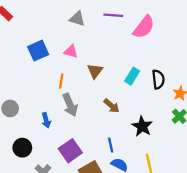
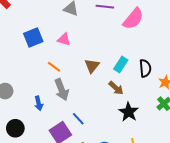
brown triangle: (95, 71) -> (92, 66), moved
orange line: (61, 81) -> (54, 67), turned -64
brown arrow: (112, 106) -> (116, 88), moved
blue line: (111, 145) -> (78, 119), moved, turned -32

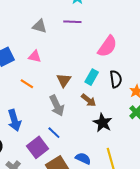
pink semicircle: (133, 19) -> (107, 46), moved
gray arrow: (62, 90) -> (57, 106), moved
blue arrow: (39, 103) -> (14, 120), size x1.5

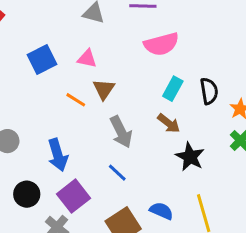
pink semicircle: (107, 46) -> (161, 44), moved, turned 40
brown triangle: (64, 80) -> (104, 89), moved
purple square: (38, 147) -> (73, 196), moved

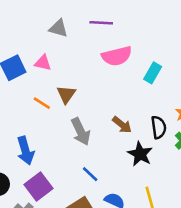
pink triangle: (87, 59) -> (43, 63), moved
cyan rectangle: (173, 89) -> (153, 73), moved
black semicircle: (209, 91) -> (159, 127), moved
blue line: (117, 173) -> (90, 174), moved

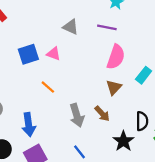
pink semicircle: (117, 56) -> (116, 57), turned -65
brown triangle: (66, 94) -> (114, 87), moved
brown arrow: (122, 125) -> (102, 114), moved

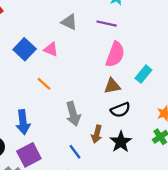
blue square: (28, 54) -> (25, 49), turned -30
brown triangle: (114, 87) -> (112, 86), turned 35
brown arrow: (102, 114) -> (97, 134), moved, turned 56
black semicircle: (142, 121) -> (120, 110), moved, turned 66

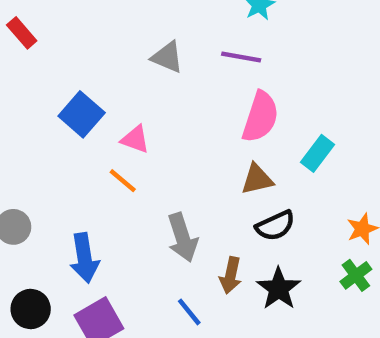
pink triangle: (51, 49) -> (135, 139), moved

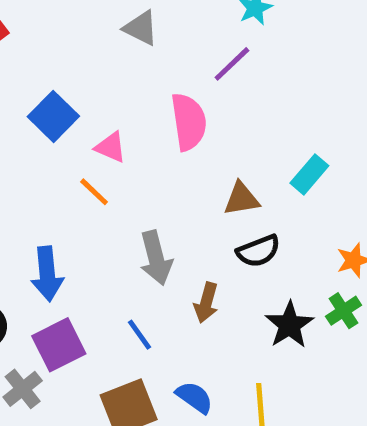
gray triangle: (167, 57) -> (141, 28), moved
purple line: (241, 57) -> (232, 64), turned -57
pink semicircle: (260, 117) -> (189, 122), moved, turned -30
black star: (279, 289) -> (289, 325), moved
blue line: (189, 312) -> (140, 335), moved

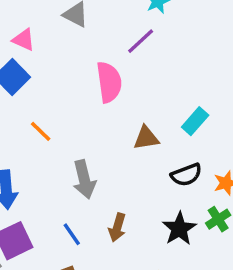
pink triangle: (111, 147) -> (24, 40), moved
black semicircle: (258, 251) -> (186, 175), moved
brown arrow: (206, 303) -> (117, 227), moved

